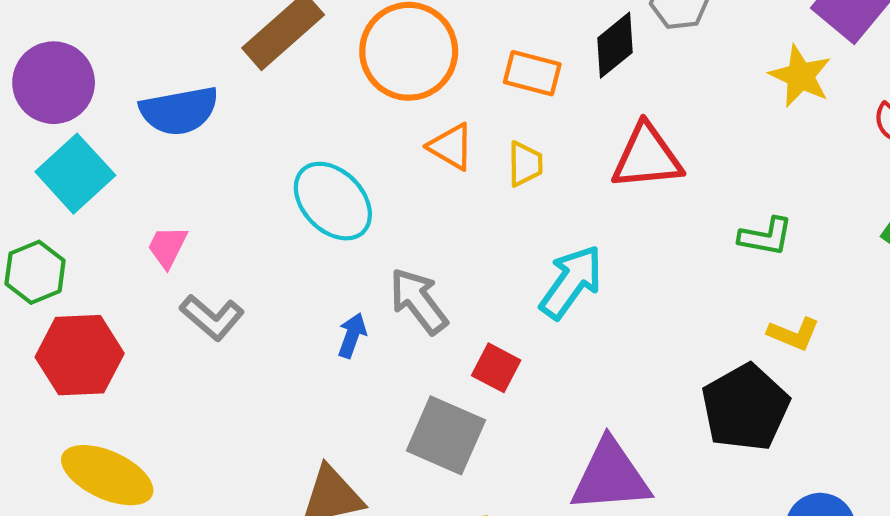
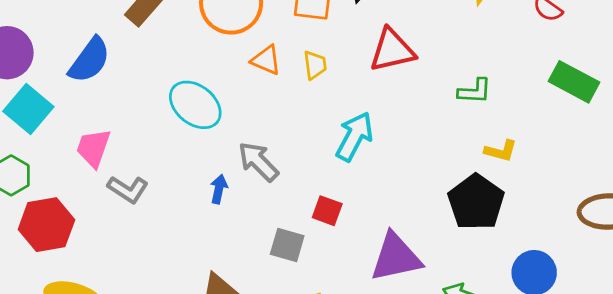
blue semicircle: (179, 111) -> (89, 60), turned -36
pink trapezoid: (167, 247) -> (93, 148), size x1.4
red square: (496, 368) -> (327, 211), moved
gray square: (446, 435) -> (287, 245), size x0.7

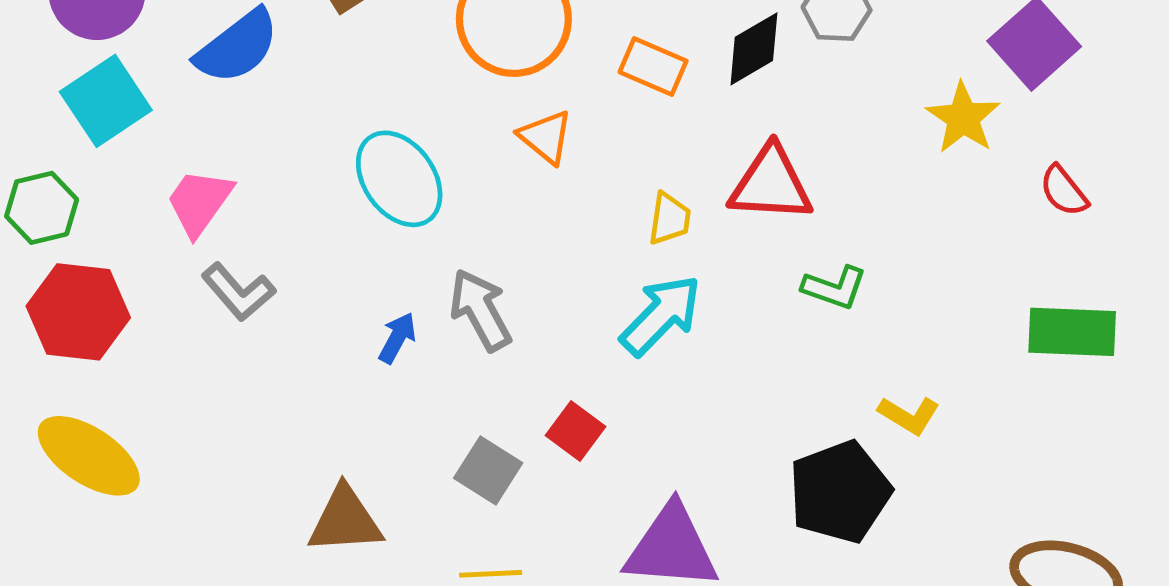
yellow trapezoid: (315, 65) -> (669, 219), moved
green rectangle: (574, 82) -> (1072, 332), turned -42
green L-shape: (475, 91) -> (834, 288), moved

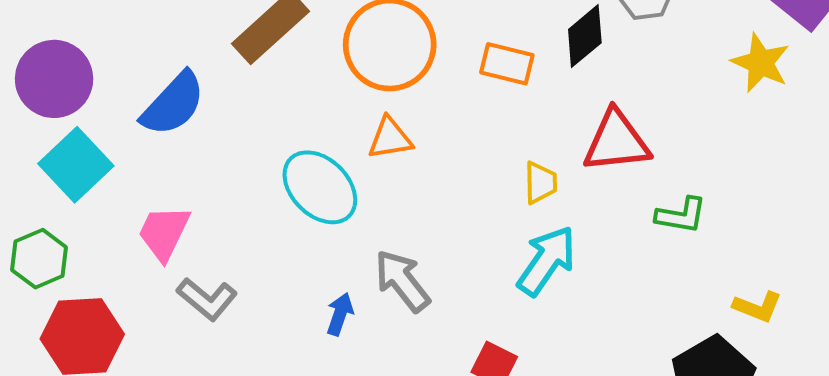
orange triangle: (546, 137) -> (390, 138), moved, turned -39

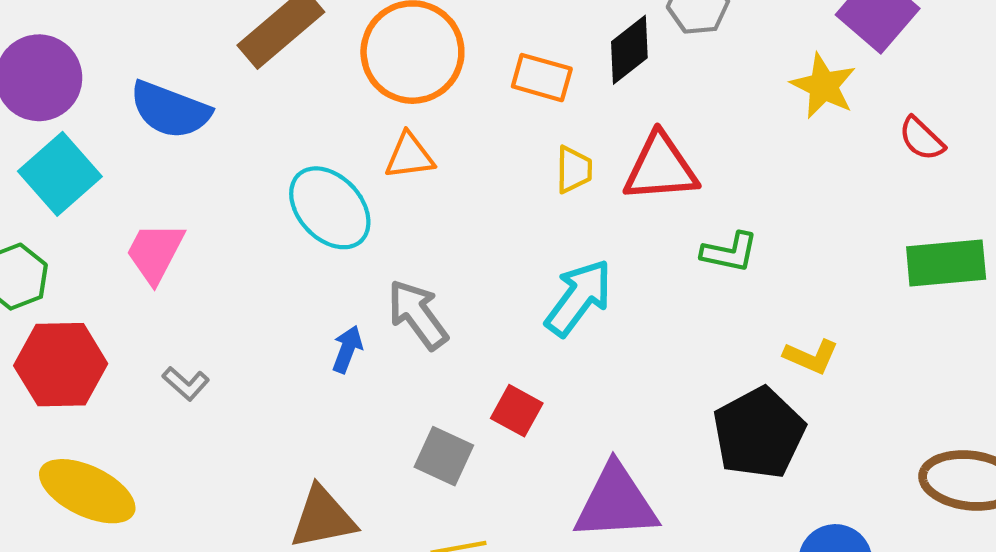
blue semicircle: (173, 104) -> (170, 110), turned 66
yellow trapezoid: (540, 183) -> (574, 170), moved
gray L-shape: (207, 299) -> (186, 384), moved, size x0.7

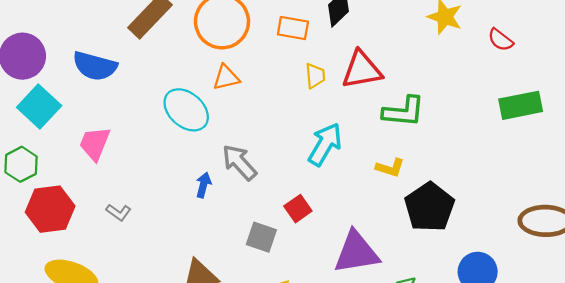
green L-shape: (730, 252) -> (404, 112), size x1.4
yellow L-shape: (811, 357) -> (390, 168), moved
red square: (517, 411) -> (298, 209), turned 32

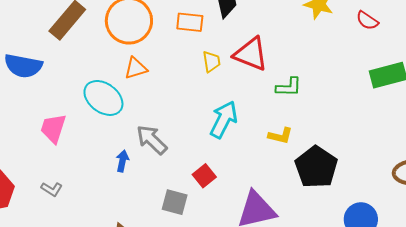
red triangle: (362, 70) -> (251, 54), turned 36
green L-shape: (404, 112) -> (289, 87), size x0.7
pink trapezoid: (95, 144) -> (53, 128), moved

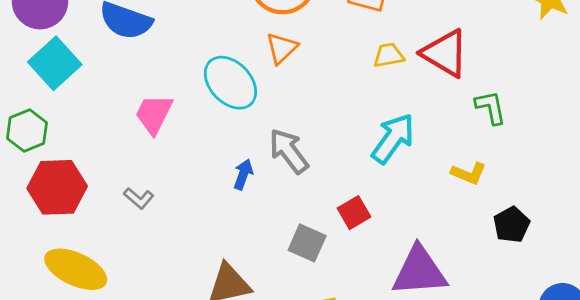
yellow trapezoid: (211, 62) -> (389, 55), turned -100
orange triangle: (136, 68) -> (282, 48), turned -35
green L-shape: (289, 87) -> (491, 107), turned -112
black pentagon: (316, 167) -> (512, 225), size x0.6

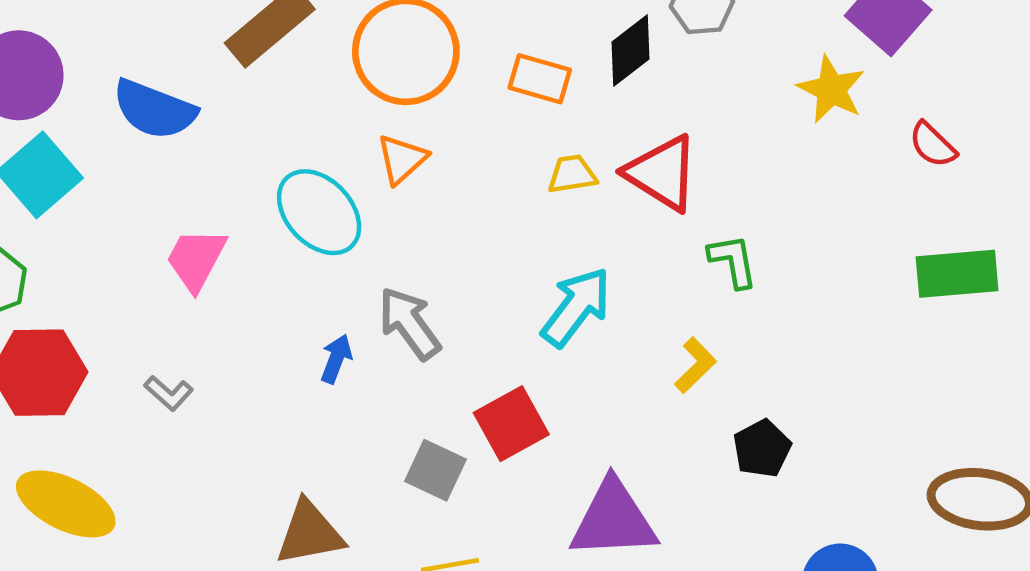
yellow L-shape: (469, 173) -> (695, 365), turned -68
red square: (354, 213) -> (511, 424), size x1.4

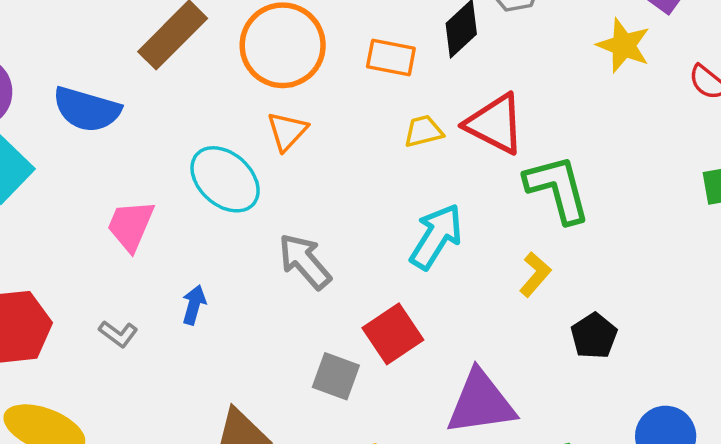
green L-shape: (733, 261) -> (558, 189), size x1.6
blue arrow: (336, 359) -> (194, 305), moved

